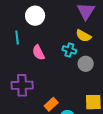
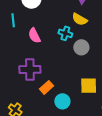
purple cross: (22, 85) -> (30, 69), moved

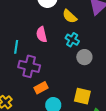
yellow semicircle: (80, 19) -> (70, 16), moved
cyan line: (13, 20) -> (16, 47), moved

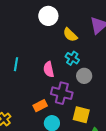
pink semicircle: (42, 34) -> (49, 69), moved
purple cross: (29, 66) -> (62, 93), moved

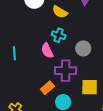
cyan cross: (72, 58) -> (59, 35), moved

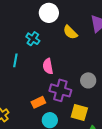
cyan cross: (59, 35) -> (33, 39), moved
gray circle: (83, 48) -> (88, 80), moved

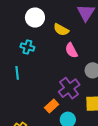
pink semicircle: (48, 66) -> (71, 50), moved
purple cross: (60, 90) -> (69, 88), turned -35

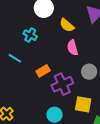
cyan line: (17, 73) -> (15, 58), turned -64
orange rectangle: (52, 106) -> (43, 71), moved

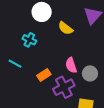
pink semicircle: (73, 48) -> (71, 65), moved

